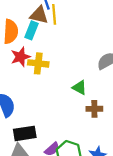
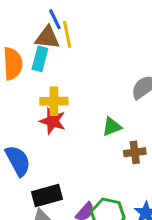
red star: (21, 57) -> (53, 121), moved, turned -30
green triangle: (79, 88) -> (112, 127), turned -42

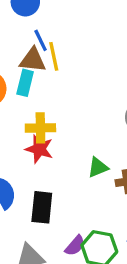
green triangle: (112, 127) -> (98, 167), moved
black rectangle: (47, 195) -> (42, 207), moved, turned -68

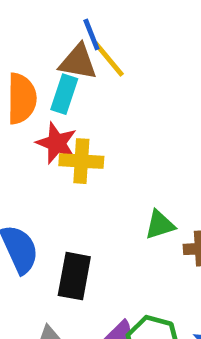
yellow line: (54, 56) -> (109, 59), turned -32
red star: (39, 149) -> (57, 143), moved

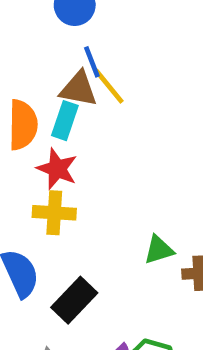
yellow cross: (81, 161) -> (54, 213), moved
black rectangle: (74, 276) -> (74, 300), turned 33

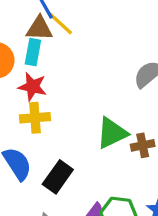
green triangle: (159, 250) -> (112, 133), size x1.5

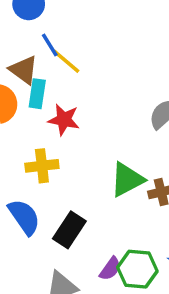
brown triangle: (39, 28) -> (24, 70), moved, turned 36
red star: (32, 87) -> (64, 120), moved

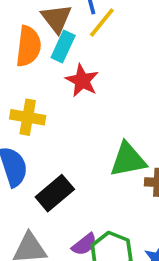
yellow line: (66, 61) -> (102, 23), turned 72
yellow cross: (42, 166) -> (28, 117), moved

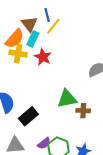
orange semicircle: (28, 46) -> (15, 39), turned 35
yellow cross: (28, 117) -> (18, 54), moved

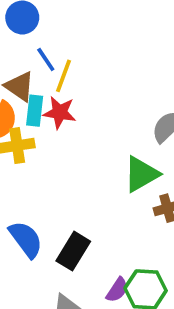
red star: (43, 57) -> (60, 113), moved
green triangle: (67, 99) -> (141, 174), moved

